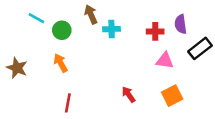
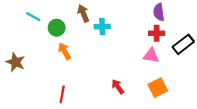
purple semicircle: (181, 24) -> (159, 12), moved
red cross: (155, 31) -> (157, 33), moved
orange arrow: (61, 63) -> (64, 51), moved

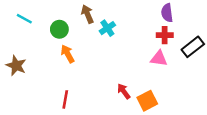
cyan line: (33, 17) -> (24, 19), moved
cyan cross: (102, 27) -> (107, 28), turned -32
orange square: (158, 88) -> (147, 101), moved

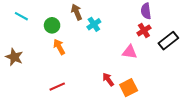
red cross: (165, 35) -> (144, 30), turned -32
pink triangle: (159, 59) -> (130, 52), moved
red line: (65, 99) -> (57, 87), turned 56

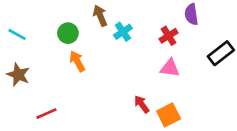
cyan line: (21, 16) -> (17, 34), moved
red cross: (144, 30) -> (169, 36), moved
red line: (57, 87) -> (46, 114), moved

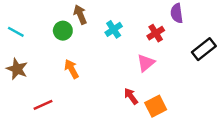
brown arrow: (100, 16) -> (80, 15), moved
orange arrow: (77, 61) -> (72, 69), moved
pink triangle: (170, 68) -> (146, 63), moved, turned -48

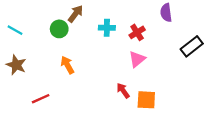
brown arrow: (80, 15) -> (75, 14), turned 60
cyan cross: (114, 29) -> (107, 28), turned 35
red cross: (156, 33) -> (137, 32), moved
orange square: (156, 106) -> (146, 100), turned 30

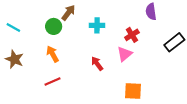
red cross: (137, 32) -> (132, 35), moved
orange arrow: (67, 65) -> (53, 54), moved
red arrow: (123, 91) -> (97, 63), moved
red line: (41, 99) -> (53, 81), moved

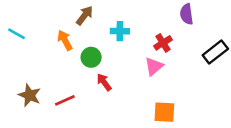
green circle: (54, 26) -> (91, 57), moved
orange arrow: (53, 54) -> (65, 40), moved
brown star: (14, 59) -> (30, 95), moved
red arrow: (97, 63) -> (104, 82), moved

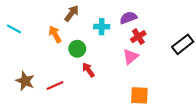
purple semicircle: (187, 14) -> (128, 18), moved, turned 77

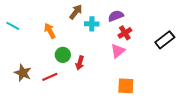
brown arrow: (72, 13) -> (76, 12), moved
green circle: (77, 49) -> (63, 55), moved
red arrow: (88, 70) -> (80, 63), turned -128

